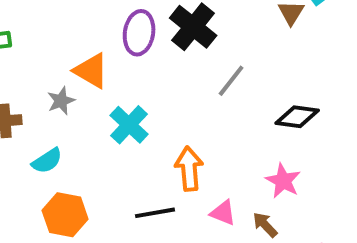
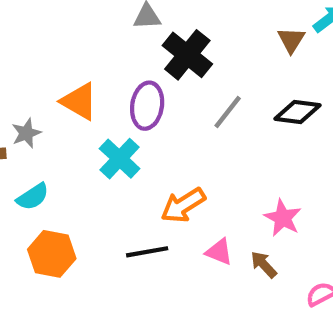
purple ellipse: (139, 33) -> (147, 106), moved
gray star: (61, 101) -> (26, 133), moved
black diamond: (297, 117) -> (298, 112), moved
orange arrow: (189, 169) -> (183, 205), turned -117

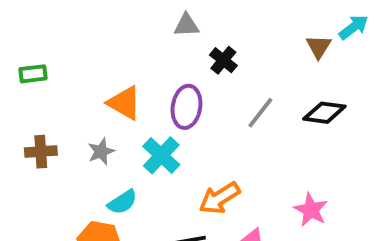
black cross: (187, 55) -> (223, 60), size x0.6
gray star: (26, 133) -> (101, 152), moved
cyan semicircle: (33, 197) -> (122, 202), moved

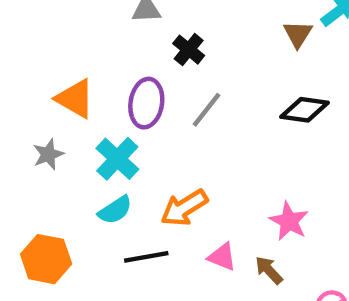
gray line: (260, 113) -> (206, 110), moved
cyan semicircle: (122, 202) -> (115, 210), moved

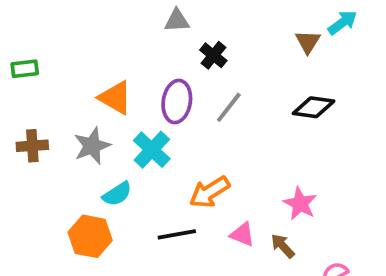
gray star: (48, 154) -> (92, 146), size x1.4
cyan semicircle: (115, 210) -> (117, 194), moved

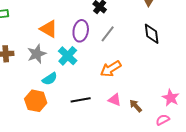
black diamond: (314, 107) -> (152, 34), turned 75
orange arrow: (210, 192) -> (111, 69), moved
pink star: (300, 204) -> (171, 98), moved

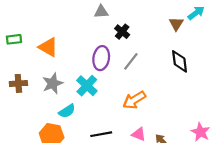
orange triangle: (49, 29) -> (48, 47), moved

